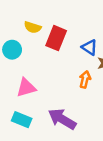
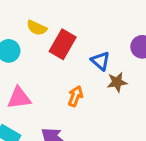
orange arrow: (85, 79) -> (75, 96), moved

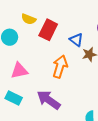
orange arrow: (75, 96) -> (60, 67), size x1.5

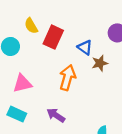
yellow semicircle: (29, 19) -> (31, 26), turned 40
purple arrow: (49, 100) -> (56, 115), size x0.7

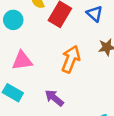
blue triangle: (85, 47) -> (94, 14), moved

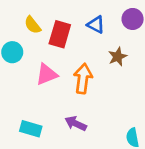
pink triangle: (22, 61) -> (47, 74), moved

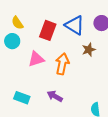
yellow semicircle: (33, 25) -> (17, 23), moved
blue triangle: (96, 25) -> (75, 25), size x1.5

